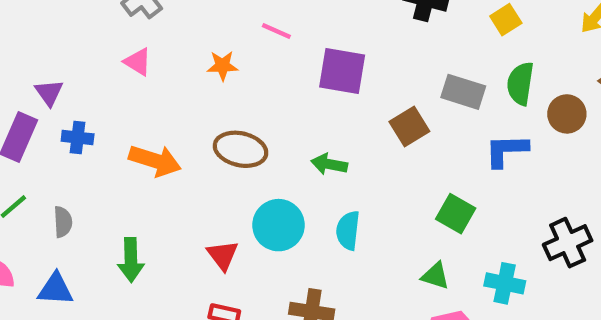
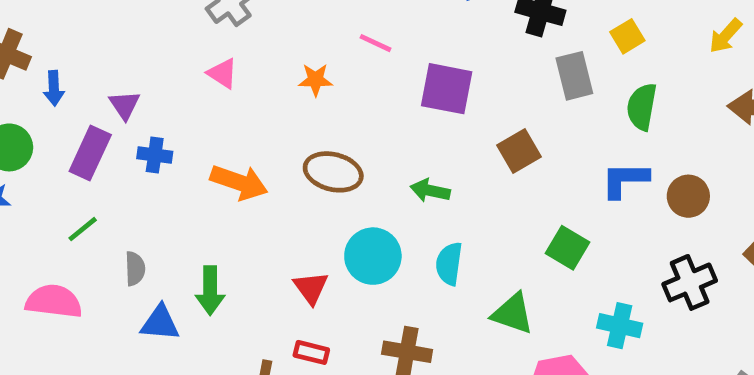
gray rectangle: (463, 92) -> (574, 76), moved, turned 57
brown circle: (567, 114) -> (688, 196), moved
gray semicircle: (63, 222) -> (135, 269), moved
green triangle: (435, 276) -> (513, 313), moved, size x1.4
blue triangle: (55, 289) -> (160, 323), moved

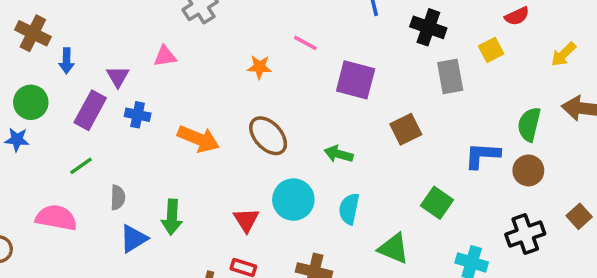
pink triangle: (223, 73) -> (165, 56), moved, turned -45
green semicircle: (642, 107) -> (529, 124), moved
brown ellipse: (333, 172) -> (268, 136), turned 30
blue triangle: (160, 323) -> (133, 239), turned -40

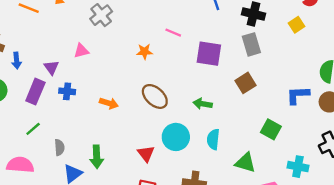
gray rectangle: (450, 76) -> (251, 44), moved
orange arrow: (198, 139) -> (109, 103), size x0.7

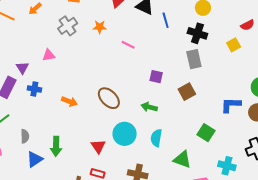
orange star: (145, 52) -> (100, 27), moved
purple square: (209, 54) -> (156, 77), moved, size x0.6

